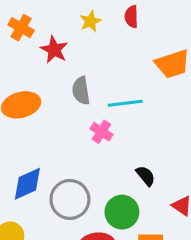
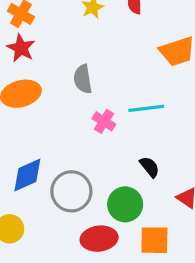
red star: (54, 50) -> (21, 48), moved
cyan line: (125, 103) -> (146, 108), moved

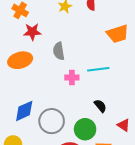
red star: (21, 48) -> (32, 32), moved, turned -30
pink cross: (104, 121) -> (72, 77), turned -32

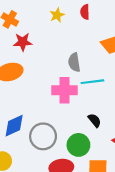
gray semicircle: (59, 51) -> (74, 62), moved
pink cross: (72, 77) -> (65, 90), size x1.6

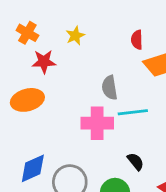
red semicircle: (85, 12) -> (137, 40), moved
yellow star: (57, 15) -> (75, 36), moved

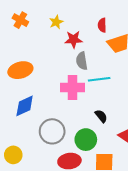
red star: (44, 62) -> (74, 39), moved
blue diamond: (33, 168) -> (25, 106), moved

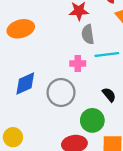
orange ellipse: (20, 70) -> (21, 29), moved
pink cross: (73, 87) -> (78, 63), size x0.6
gray circle: (52, 131) -> (61, 92), moved

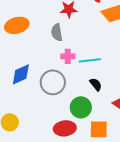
gray semicircle: (88, 34) -> (57, 32), moved
cyan line: (107, 54) -> (90, 60), moved

